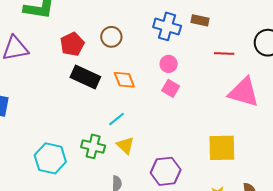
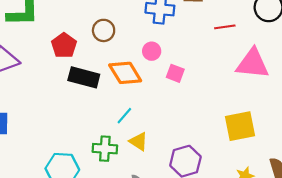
pink circle: (169, 64) -> (152, 51), moved
orange diamond: (124, 80) -> (125, 73), size x1.4

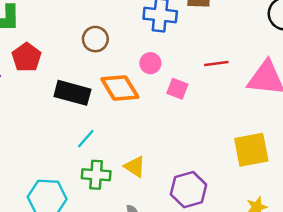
red line: (225, 27) -> (216, 64), moved
red pentagon: (64, 45) -> (27, 57), moved
cyan line: (124, 116) -> (86, 139), moved

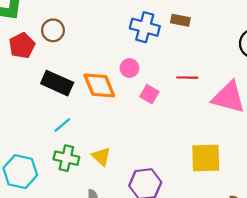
brown circle: (95, 39) -> (53, 30), moved

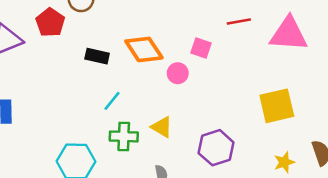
pink circle: (129, 68) -> (178, 73), moved
black rectangle: (57, 83) -> (97, 56), size x0.7

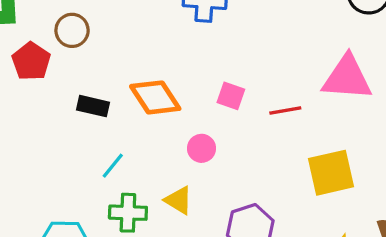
red line: (239, 21) -> (285, 111), moved
pink circle: (178, 73) -> (201, 148), moved

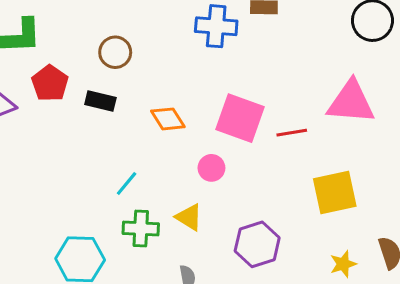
brown circle: (72, 30) -> (115, 52), moved
pink square: (231, 96) -> (240, 118), size x1.8
orange diamond: (155, 97) -> (168, 119), size x0.7
black rectangle: (93, 106) -> (100, 101), moved

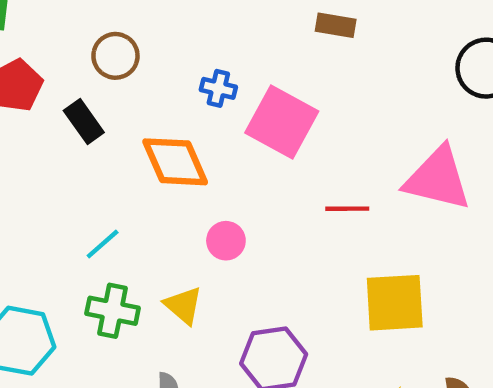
blue cross: (216, 26) -> (218, 88), moved, size x0.6
black rectangle: (100, 101) -> (84, 121), turned 32
pink square: (240, 118) -> (282, 122), moved
orange diamond: (168, 119) -> (175, 162), size x1.4

